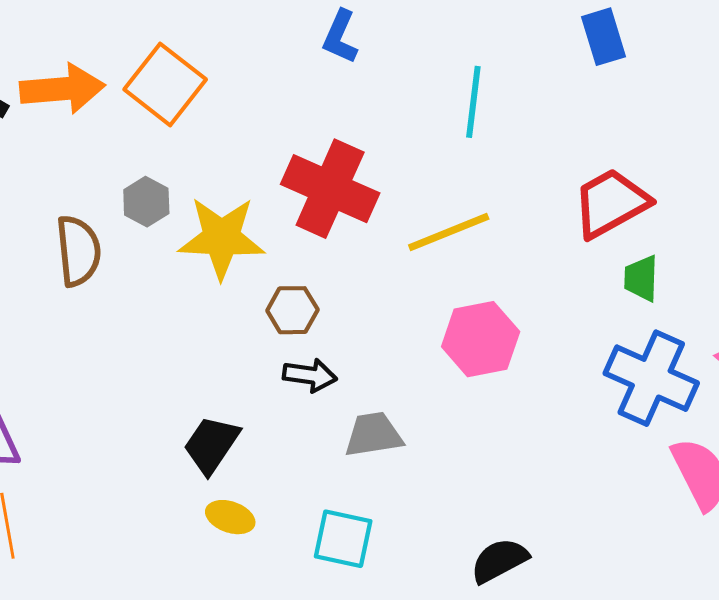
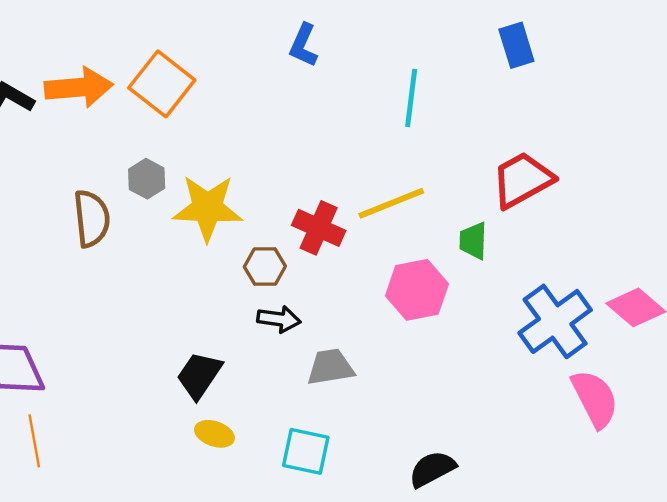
red cross: (330, 189) -> (319, 228), moved, size x0.7
green trapezoid: (641, 278) -> (473, 241), moved
blue cross: (651, 378) -> (555, 321), turned 30

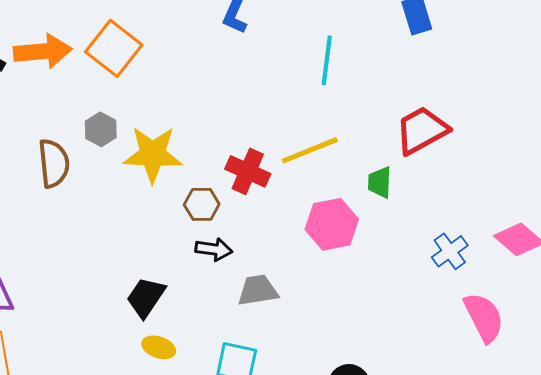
blue cross: (555, 321) -> (450, 251), size x0.6

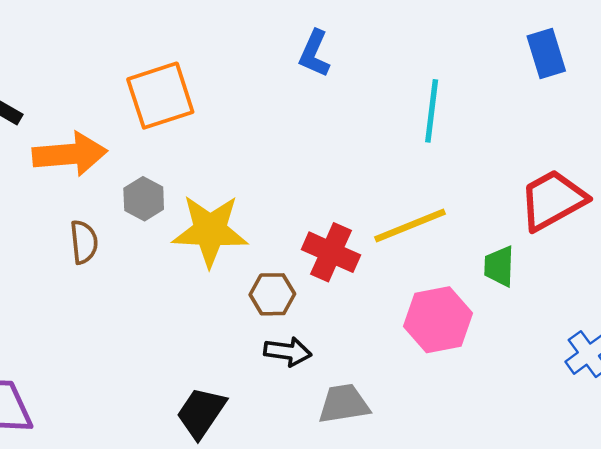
orange square: (114, 48) -> (160, 96), turned 34
orange arrow: (43, 51) -> (70, 154), moved
brown semicircle: (54, 163) -> (84, 242), size x0.7

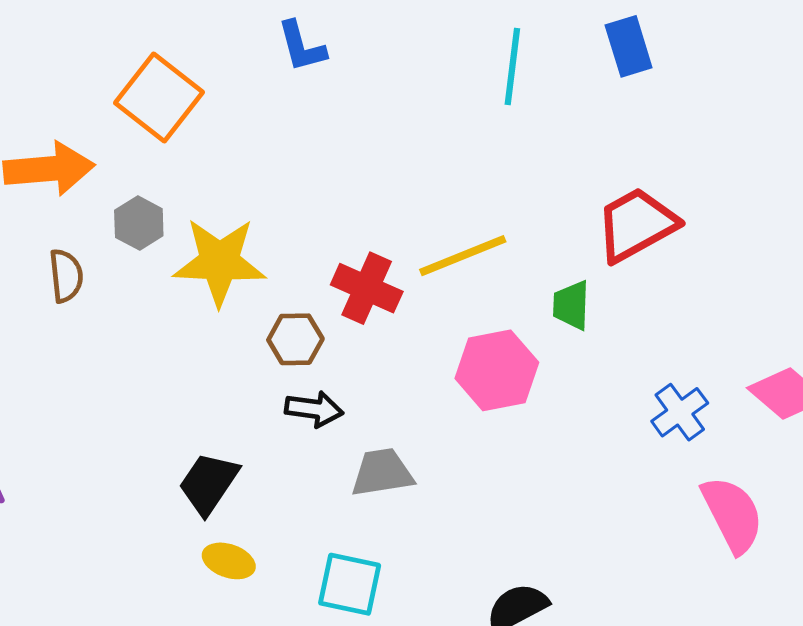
blue L-shape: (314, 54) -> (302, 46), moved, turned -39
orange square: (160, 96) -> (159, 98), turned -34
cyan line: (432, 111) -> (512, 67), moved

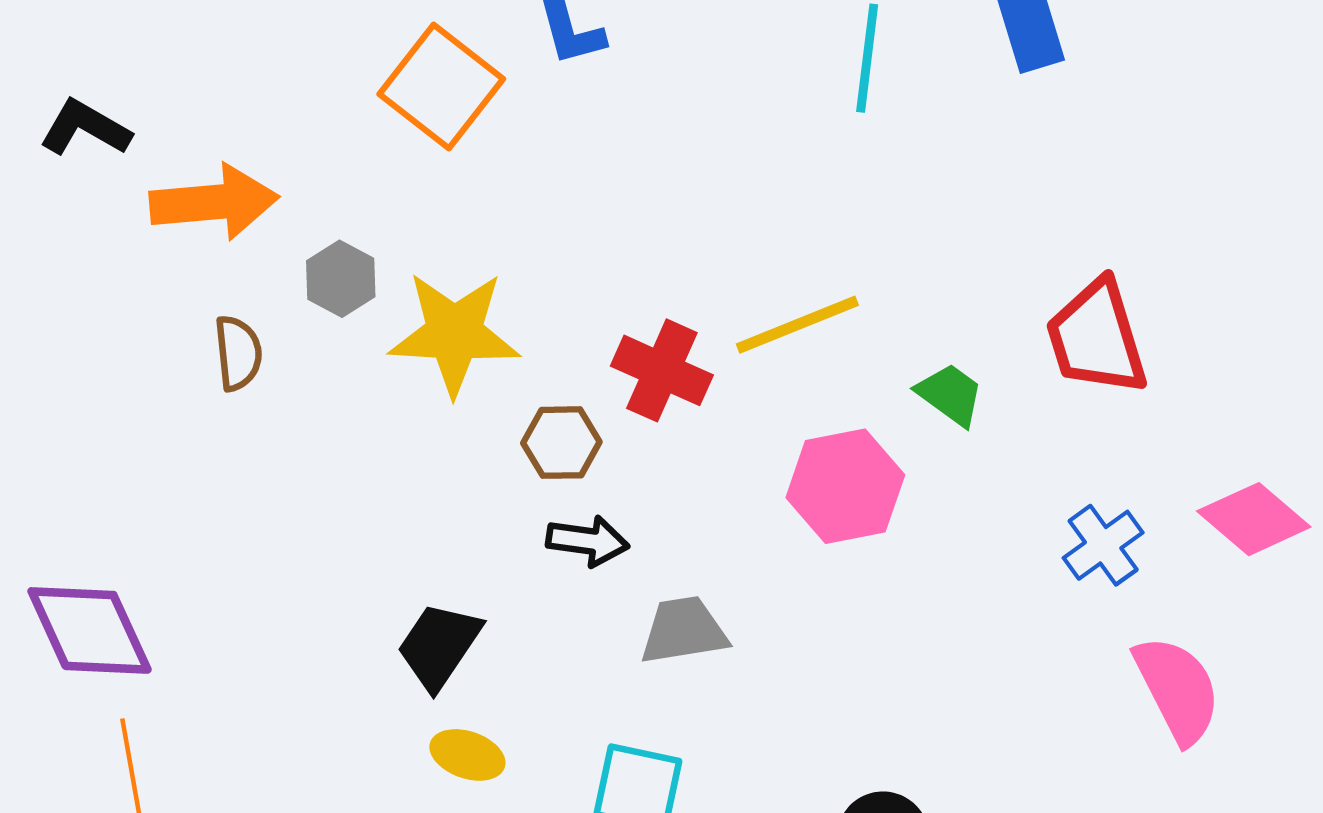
orange square: (159, 98) -> (441, 87), moved
red trapezoid: (636, 225) -> (1097, 338), moved, turned -78
green trapezoid: (571, 305) -> (950, 395), turned 124

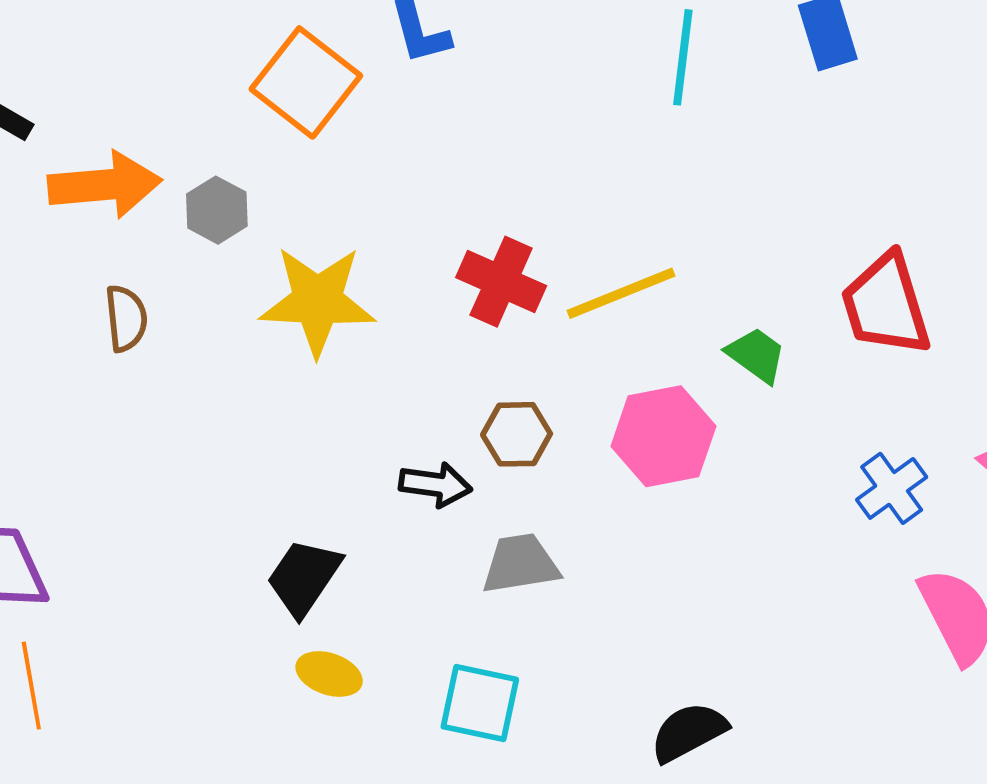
gray hexagon: (341, 279) -> (217, 210), moved
red cross: (662, 370) -> (501, 282), moved
brown hexagon: (561, 443) -> (517, 434), moved

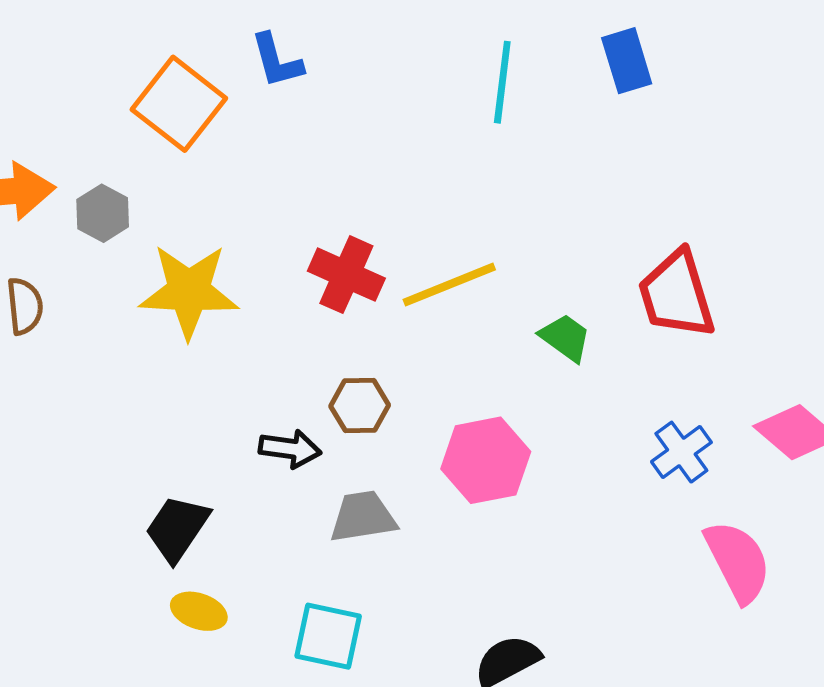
pink hexagon: (663, 436) -> (486, 460), moved

